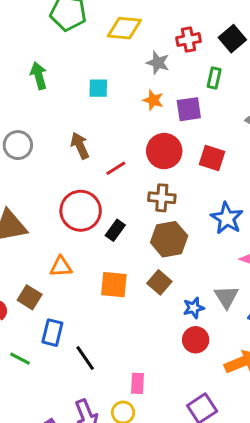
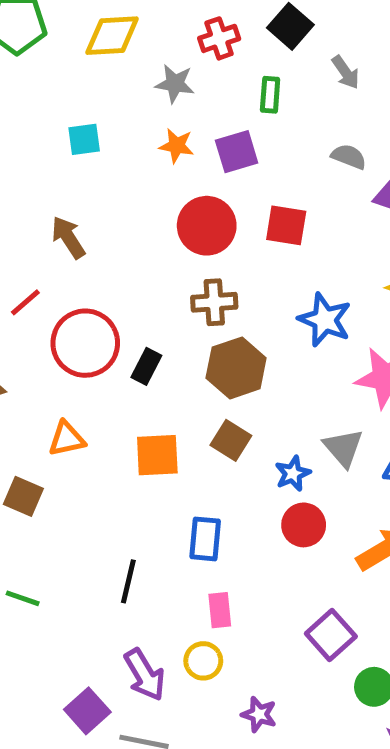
red line: (116, 168) -> (25, 302), moved
blue rectangle: (52, 333) -> (205, 539), moved
black line: (85, 358) -> (128, 581), turned 56

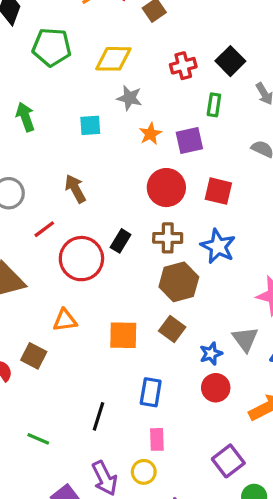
gray star: (175, 84) -> (129, 98), moved
orange star: (177, 146) -> (150, 134), turned 30
blue star: (325, 320) -> (218, 246), moved
black rectangle: (146, 366) -> (121, 241), moved
green line: (23, 598) -> (38, 439), moved

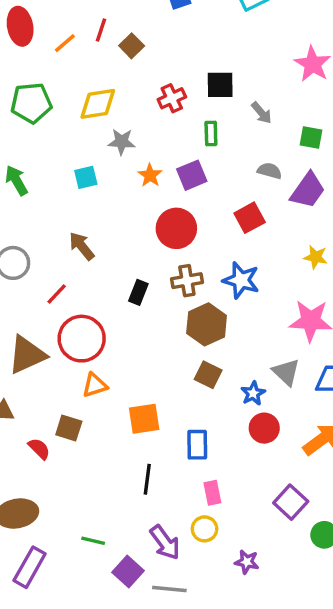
black square: (230, 61) -> (220, 85), turned -36
red square: (218, 191) -> (250, 218), moved, turned -32
red circle: (81, 259) -> (82, 339), moved
orange square: (123, 335) -> (144, 419), moved
green line: (38, 439) -> (93, 541), moved

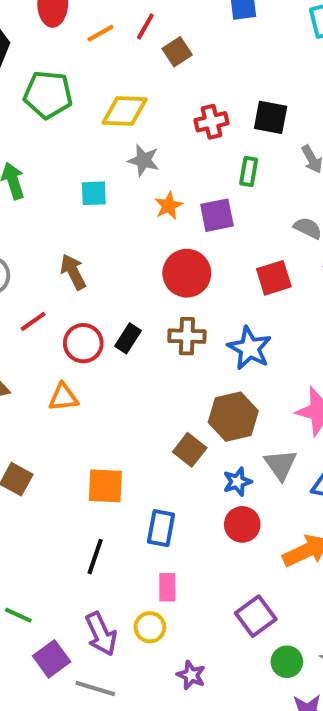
brown hexagon: (207, 324) -> (233, 417), moved
red circle: (82, 339) -> (83, 343), moved, size x0.7
orange triangle: (95, 385) -> (63, 397), moved

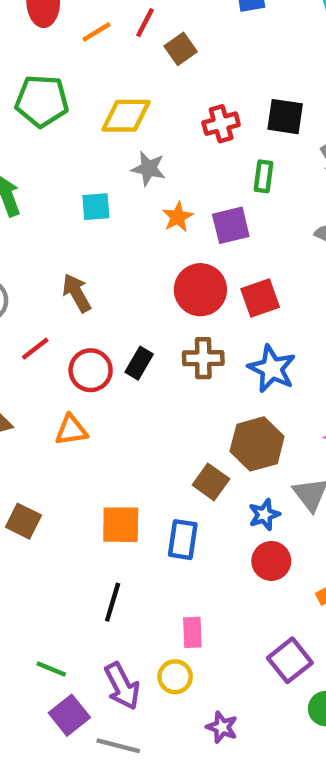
red square: (274, 278) -> (260, 298), moved
blue rectangle: (161, 528) -> (183, 540), moved
green line: (18, 615) -> (51, 669), moved

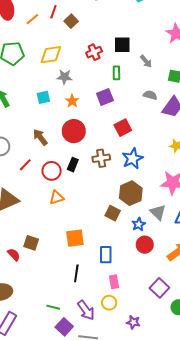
orange star: (178, 217) -> (72, 101), moved
red circle: (200, 290) -> (74, 131), moved
blue star: (272, 369) -> (133, 158), turned 30
orange triangle: (71, 430) -> (57, 197), moved
blue rectangle: (183, 540) -> (106, 255), moved

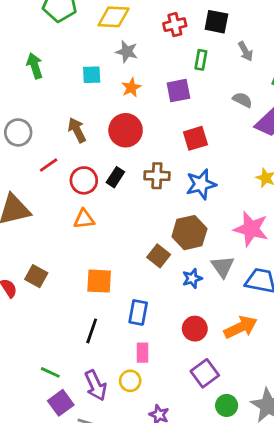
red circle: (145, 245) -> (195, 329), moved

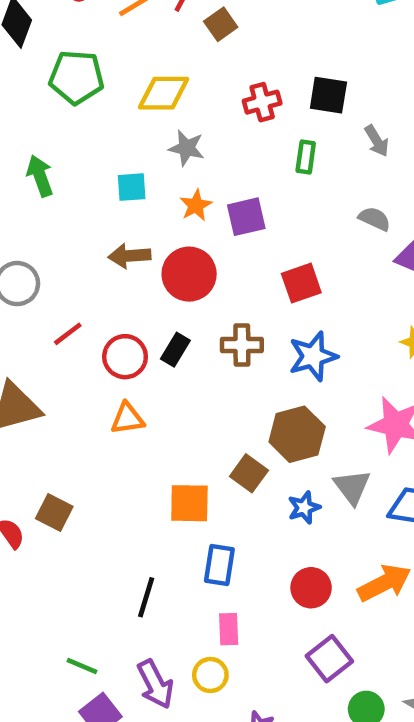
purple square: (178, 91) -> (246, 217), moved
brown arrow: (77, 130) -> (129, 256), moved, turned -65
orange square: (99, 281) -> (189, 503), moved

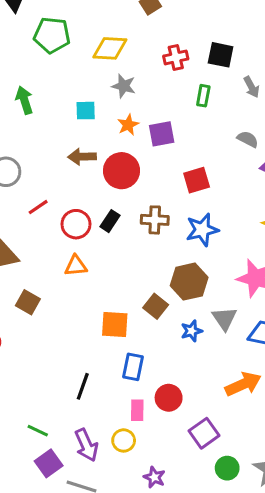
brown square: (54, 513) -> (28, 302), moved
red circle: (311, 588) -> (169, 398), moved

